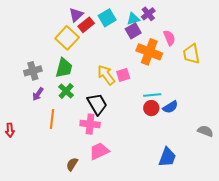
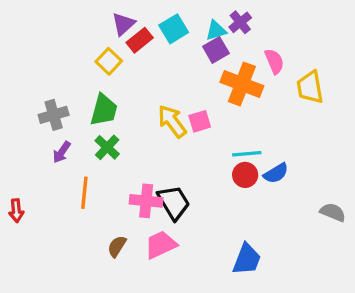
yellow square: (67, 38) -> (109, 61), size x0.7
black trapezoid: (97, 104) -> (174, 203), moved
blue trapezoid: (167, 157) -> (247, 259), moved
brown semicircle: (72, 164) -> (117, 246), moved

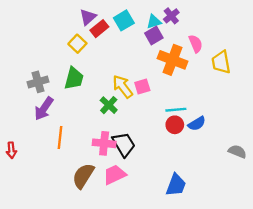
green cross: (107, 147) -> (109, 105), moved
purple arrow: (62, 152) -> (44, 109), size x1.5
brown semicircle: (117, 246) -> (83, 176), size x1.6

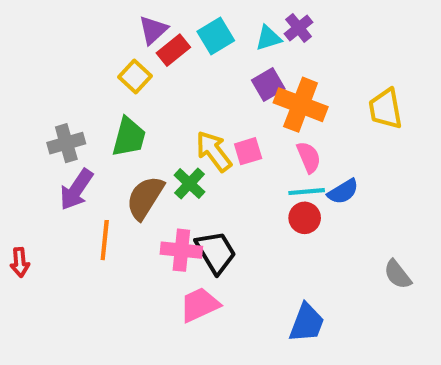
purple square: (154, 36) -> (268, 85), moved
pink semicircle: (196, 44) -> (309, 157), moved
blue semicircle: (197, 124) -> (343, 192), moved
gray semicircle: (237, 151) -> (398, 274), moved, turned -150
brown semicircle: (83, 176) -> (145, 198), moved

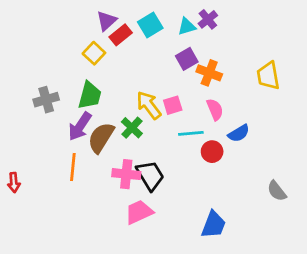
orange cross: (301, 105) -> (209, 73), size x0.7
purple arrow: (76, 190) -> (80, 126), moved
cyan line: (307, 192) -> (191, 133), moved

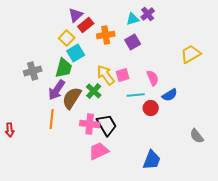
cyan square: (150, 25) -> (76, 53), moved
orange cross: (209, 73) -> (106, 35), moved, turned -30
yellow trapezoid: (268, 76) -> (191, 54), turned 70

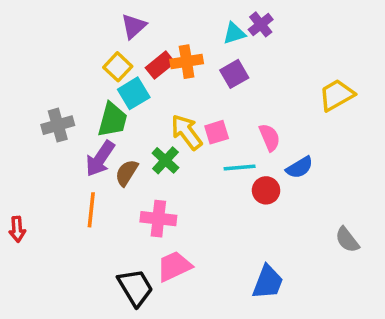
red rectangle: (86, 25) -> (160, 65), moved
brown semicircle: (72, 98) -> (127, 173), size x0.7
black trapezoid: (107, 125) -> (135, 287), moved

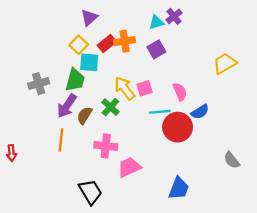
cyan square: (134, 93) -> (89, 62), turned 36
red circle: (266, 190) -> (178, 127), size x1.6
pink trapezoid: (174, 266) -> (129, 167), moved

